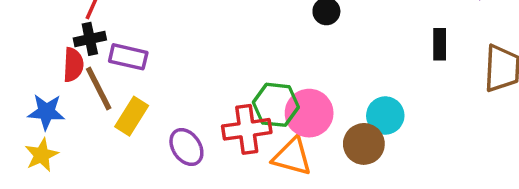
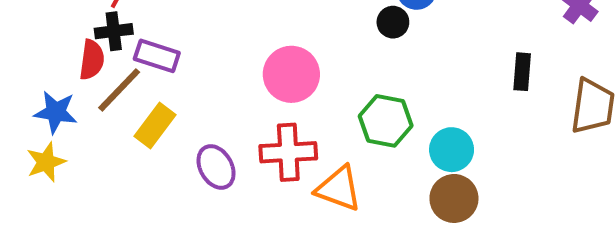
brown line: (99, 89) -> (119, 90), turned 66
green hexagon: (276, 105) -> (386, 121), moved
pink circle: (309, 113) -> (291, 74), moved
brown circle: (364, 144) -> (454, 198), moved

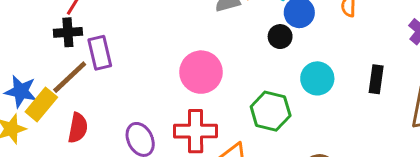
purple rectangle: (157, 56) -> (100, 53), turned 56
red semicircle: (92, 60) -> (78, 128), moved
yellow rectangle: (155, 126) -> (41, 105), moved
cyan circle: (452, 150) -> (317, 78), moved

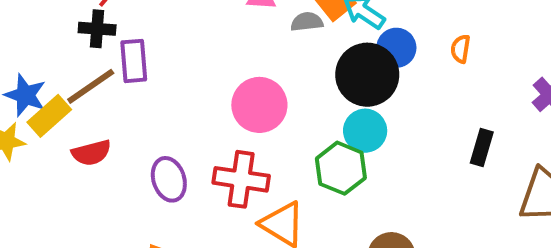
black circle: (280, 37) -> (367, 75), size x2.0
cyan circle: (317, 78) -> (365, 131), moved
red semicircle: (78, 128) -> (91, 153), turned 56

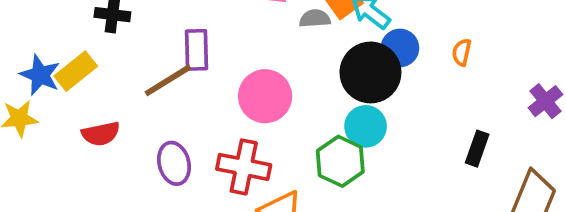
purple rectangle: (134, 61) -> (196, 50), moved
brown line: (91, 86) -> (168, 80), moved
yellow rectangle: (49, 116) -> (76, 71), moved

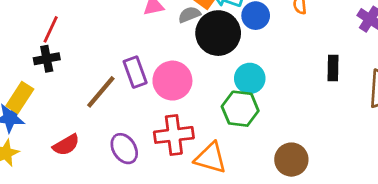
purple rectangle: (196, 50) -> (135, 72), moved
yellow rectangle: (76, 71) -> (20, 98), moved
black circle: (370, 72) -> (218, 33), moved

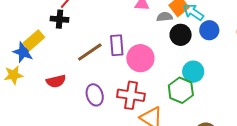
black circle: (218, 33) -> (181, 35), size x0.7

